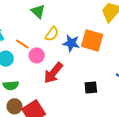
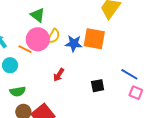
pink circle: (37, 55) -> (38, 39), moved, size x1.5
red arrow: (53, 73) -> (59, 75), size x0.6

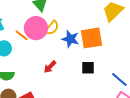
orange square: (94, 39) -> (92, 38), turned -30
black square: (98, 86) -> (88, 68), moved

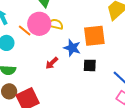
yellow semicircle: (52, 28) -> (55, 24), turned -119
blue star: (70, 39) -> (72, 48), moved

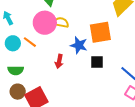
orange line: (25, 31) -> (30, 42), moved
red arrow: (52, 63) -> (59, 61), turned -32

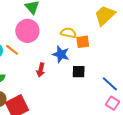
yellow semicircle: (61, 22) -> (68, 33), moved
orange square: (100, 32) -> (83, 42), size x0.6

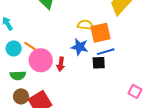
pink circle: (27, 31) -> (41, 60), moved
orange square: (83, 42) -> (100, 33), size x1.5
blue line: (110, 84) -> (106, 52), moved, turned -54

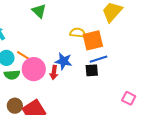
blue star: (80, 47) -> (64, 61), moved
green semicircle: (18, 75) -> (12, 75), moved

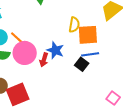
yellow semicircle: (78, 33) -> (74, 25), turned 84
black square: (92, 70) -> (82, 64), turned 32

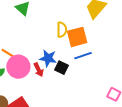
red arrow: (44, 60) -> (39, 70), turned -32
black square: (82, 64) -> (62, 68), moved

